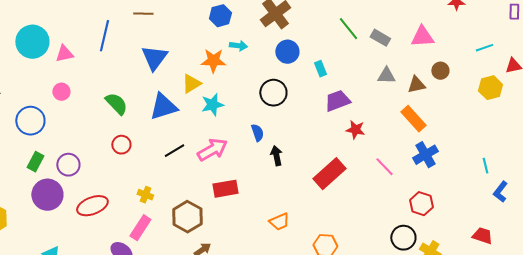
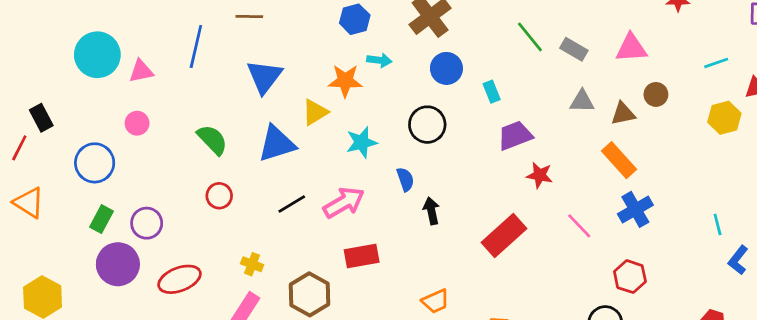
cyan star: (212, 105) -> (362, 142), moved

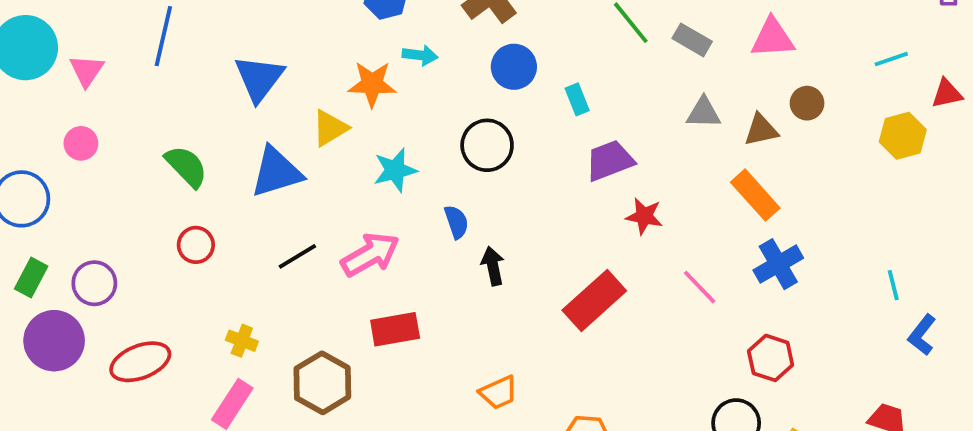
pink triangle: (141, 71) -> (87, 71), turned -44

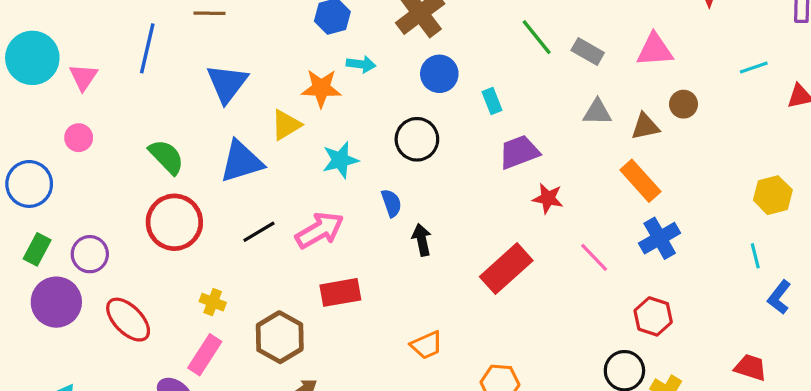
yellow hexagon: (903, 136) -> (773, 195), moved
red circle: (196, 245) -> (174, 222), size x1.8
red ellipse: (140, 362) -> (128, 320), turned 66

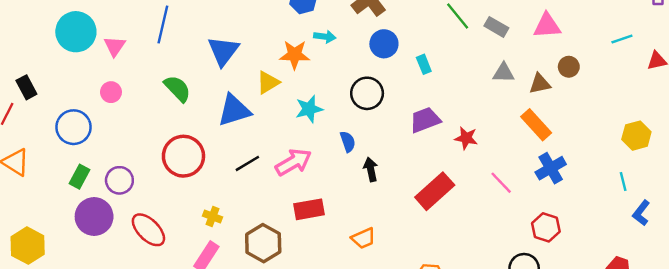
purple trapezoid: (519, 152) -> (425, 120), moved
green semicircle: (166, 157) -> (177, 88), moved
orange trapezoid: (427, 345) -> (363, 238), moved

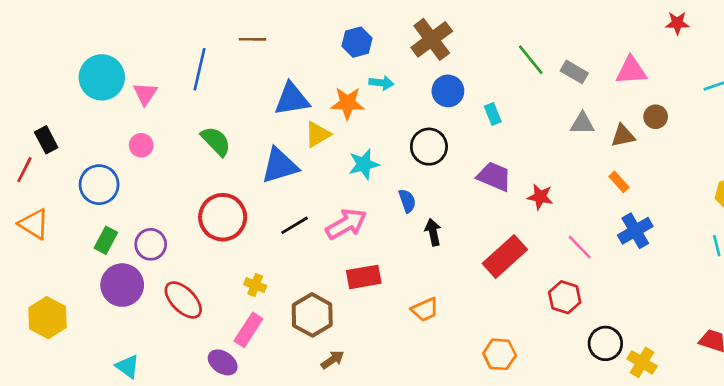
blue triangle: (223, 51) -> (292, 99), moved, turned 44
purple trapezoid: (425, 120) -> (494, 176), turned 44
orange rectangle: (536, 125) -> (619, 182), size x0.6
red hexagon: (546, 227) -> (565, 297), moved

